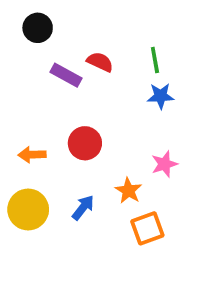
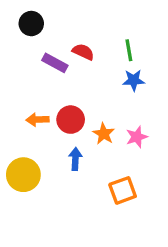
orange arrow: (32, 155) -> (38, 120), moved
orange star: (128, 191) -> (104, 134), moved
blue arrow: (83, 208) -> (75, 159), moved, turned -35

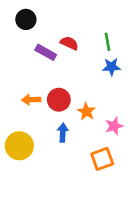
pink star: (137, 137) -> (114, 126), moved

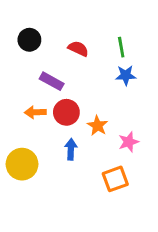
black circle: (26, 19) -> (29, 40), moved
purple rectangle: (46, 52) -> (52, 81), moved

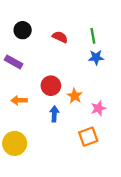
purple rectangle: (52, 81) -> (14, 62), moved
orange arrow: (35, 112) -> (19, 100), moved
yellow circle: (22, 164) -> (15, 143), moved

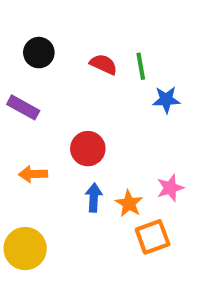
green line: (93, 36) -> (141, 66), moved
orange star: (75, 96) -> (129, 203), moved

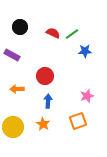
green line: (141, 66) -> (72, 34), turned 64
orange star: (129, 203) -> (43, 124), moved

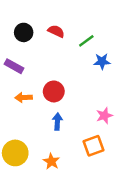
red semicircle: (53, 33) -> (56, 31), moved
orange arrow: (17, 89) -> (24, 98), moved
orange star: (43, 124) -> (51, 161), moved

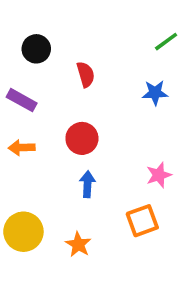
red semicircle: (56, 31) -> (86, 74), moved, turned 49
green line: (86, 41) -> (166, 42), moved
orange arrow: (24, 98) -> (22, 148), moved

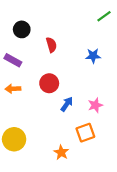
green line: (166, 42) -> (104, 16), moved
blue arrow: (87, 184) -> (67, 104), moved, turned 32
orange star: (78, 244) -> (61, 152), moved

